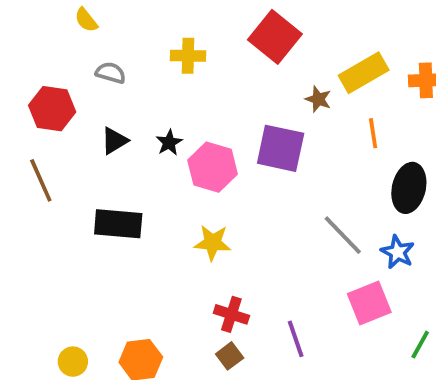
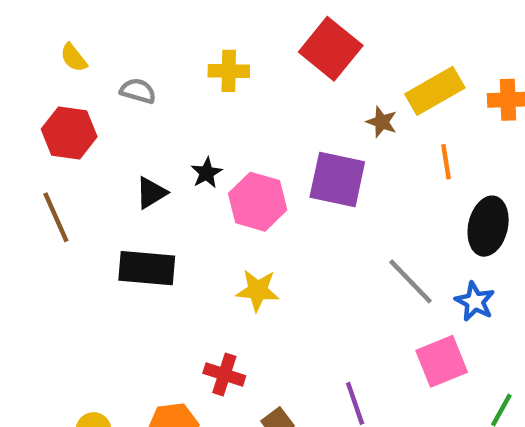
yellow semicircle: (86, 20) -> (74, 58), moved
black triangle: (114, 141) -> (151, 193), moved
red cross: (231, 314) -> (224, 375), moved

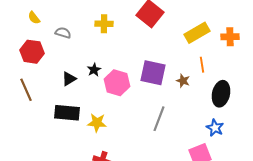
brown star: (382, 122) -> (183, 81), moved
gray line: (411, 281) -> (159, 119), moved, turned 65
yellow star: (258, 290) -> (97, 123), moved

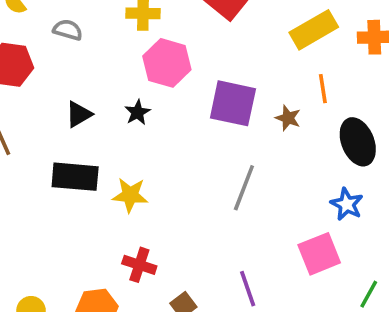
black star: (94, 70) -> (137, 112), moved
pink hexagon: (117, 83) -> (167, 63), moved
black ellipse: (221, 94) -> (358, 142), turned -35

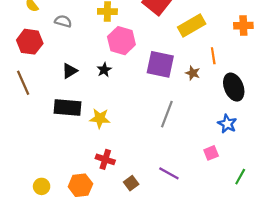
yellow rectangle: (314, 30) -> (192, 26), moved
pink square: (319, 254) -> (211, 153), size x0.6
purple line: (248, 289) -> (169, 173), turned -42

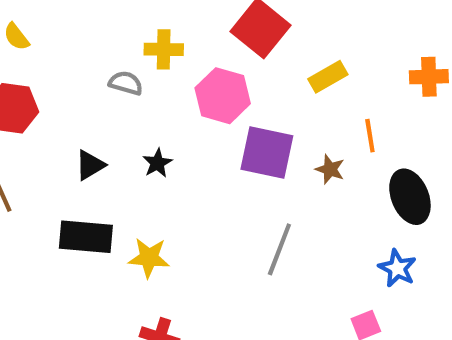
gray semicircle: (63, 21) -> (126, 83), moved
yellow rectangle: (192, 26) -> (328, 77), size x0.7
pink hexagon: (121, 41) -> (223, 96), moved

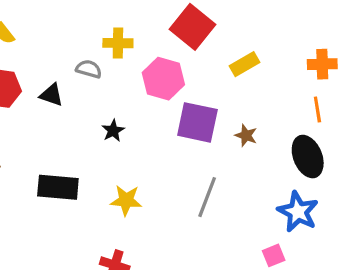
orange line: (370, 136) -> (317, 110), moved
black triangle: (90, 165) -> (51, 95), moved, turned 50
yellow star: (149, 258) -> (126, 200), moved
blue star: (397, 268) -> (298, 212), size x1.4

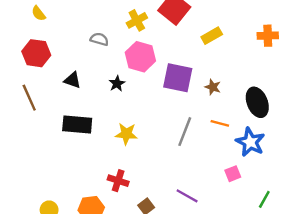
yellow cross: (118, 43) -> (137, 20), moved, turned -30
pink hexagon: (163, 79) -> (140, 57), moved
black triangle: (51, 95) -> (72, 80), moved
orange line: (317, 110) -> (220, 123), moved, turned -66

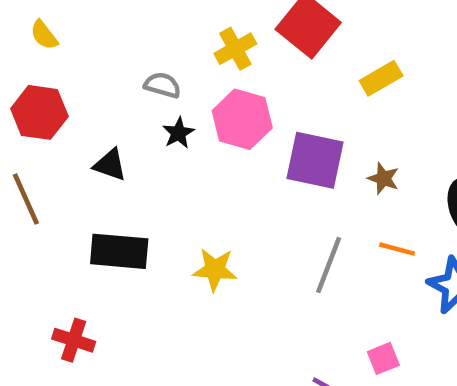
black star: (117, 84) -> (178, 133), moved
pink square: (233, 174) -> (383, 358), moved
red cross: (118, 181) -> (74, 340), moved

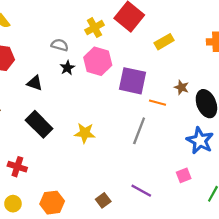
brown star: (383, 178) -> (181, 87), moved
orange line: (397, 249) -> (158, 103), moved
black rectangle: (119, 251) -> (39, 124), turned 40
pink square: (383, 358) -> (184, 175), moved

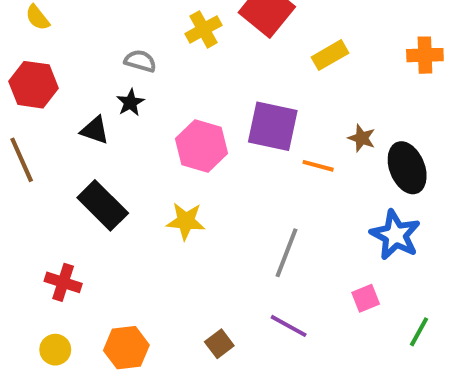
pink hexagon: (98, 61) -> (202, 146), moved
black star: (67, 68) -> (130, 103), moved
gray line: (139, 131) -> (287, 253), moved

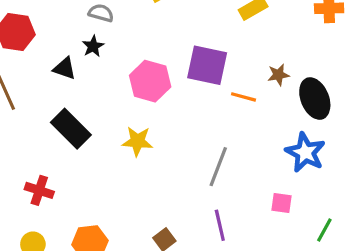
brown star: (362, 138) -> (278, 75), turned -30
pink square: (366, 298) -> (282, 203), turned 30
purple line: (289, 326) -> (220, 225), turned 48

